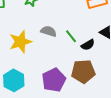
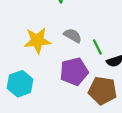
purple pentagon: (54, 80) -> (74, 71), moved

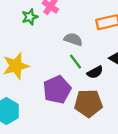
gray semicircle: (73, 36) -> (73, 39), moved

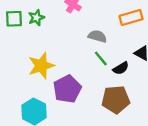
green star: (30, 17) -> (36, 18), moved
purple pentagon: (57, 90) -> (67, 89), moved

